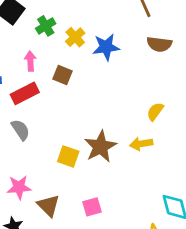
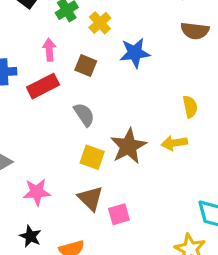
blue star: (106, 47) -> (135, 53), moved
yellow semicircle: (155, 112) -> (190, 107), turned 132
gray semicircle: (20, 130) -> (84, 115), moved
brown triangle: (49, 206) -> (90, 198), moved

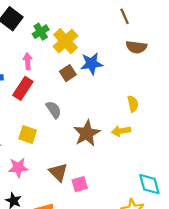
yellow cross: (100, 23) -> (65, 41), size x1.5
brown square: (86, 66) -> (68, 73), moved, turned 35
red rectangle: (43, 86) -> (23, 88), turned -30
yellow square: (92, 157) -> (28, 134), moved

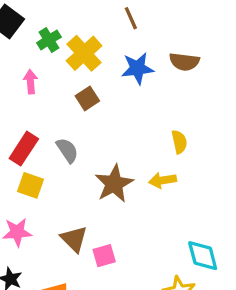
brown line: (125, 16) -> (131, 18), moved
blue star: (91, 64) -> (138, 68), moved
red rectangle: (23, 88) -> (24, 149), moved

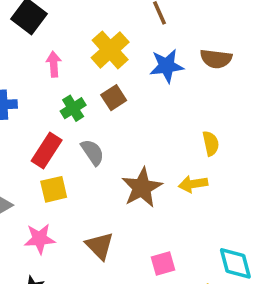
green cross: (49, 40) -> (73, 108), moved
pink arrow: (31, 82) -> (54, 64), moved
yellow square: (31, 185) -> (54, 189), turned -32
pink square: (104, 256) -> (163, 263), moved

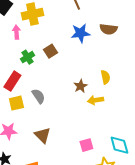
yellow cross: (110, 50) -> (32, 14), moved, turned 30
gray semicircle: (93, 152) -> (38, 96), moved
brown star: (142, 188) -> (80, 86), moved, size x0.6
pink square: (163, 263) -> (86, 145), moved

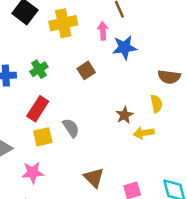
brown semicircle: (108, 29) -> (169, 77), moved
pink arrow: (16, 32) -> (103, 31), moved
green cross: (27, 57) -> (39, 69), moved
brown triangle: (42, 135) -> (94, 178), moved

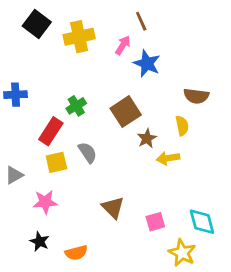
pink arrow: (103, 31) -> (123, 45), turned 36
blue star: (124, 47) -> (147, 64), turned 30
green cross: (39, 69) -> (76, 106), moved
brown square: (86, 70) -> (126, 112), moved, size x1.5

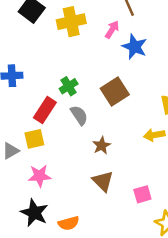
brown star: (147, 138) -> (102, 146), moved
gray semicircle: (88, 152) -> (79, 115), moved
yellow square: (56, 162) -> (34, 139), moved
black star: (40, 241) -> (34, 213), size x1.5

